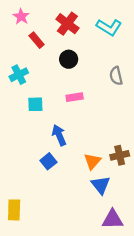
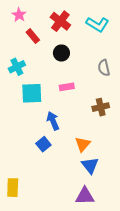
cyan square: (35, 104) -> (32, 93), size x1.5
brown cross: (120, 155) -> (101, 107), moved
purple triangle: (113, 219) -> (85, 196), moved

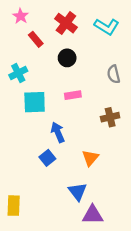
blue triangle: (90, 165) -> (78, 192), moved

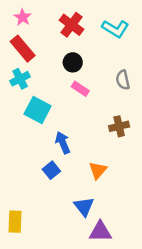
red rectangle: (36, 39) -> (23, 49), moved, size x1.5
pink rectangle: (73, 95) -> (80, 89), moved, turned 42
cyan square: (35, 102) -> (38, 110), turned 30

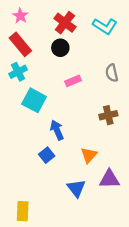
black circle: (73, 62) -> (60, 48), moved
pink rectangle: (80, 89) -> (73, 81), turned -56
yellow rectangle: (15, 222) -> (23, 211), moved
purple triangle: (100, 232) -> (109, 179), moved

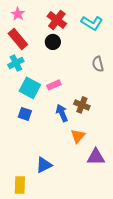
pink rectangle: (73, 81) -> (54, 85), moved
brown cross: (108, 115) -> (82, 105), moved, turned 35
blue arrow: (57, 130) -> (62, 113), moved
blue square: (47, 155) -> (25, 114), moved, turned -32
blue triangle: (76, 188) -> (44, 165), moved, turned 42

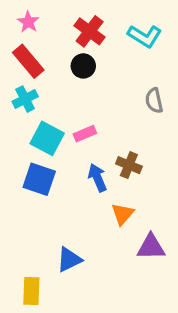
blue square: (25, 114) -> (39, 179), size x1.5

